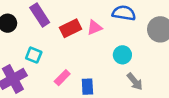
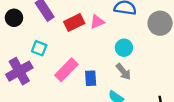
pink rectangle: (62, 78) -> (66, 70), size x1.5
gray arrow: (135, 81) -> (123, 72), moved

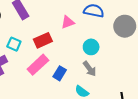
red rectangle: (74, 22) -> (43, 40), moved
blue rectangle: (91, 78) -> (60, 73), turned 32

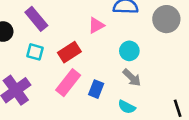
cyan square: (14, 44) -> (35, 52), moved

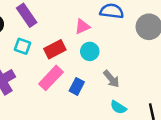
cyan circle: (129, 51) -> (90, 51), moved
cyan semicircle: (127, 107) -> (118, 107), moved

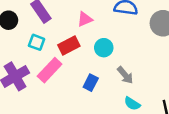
pink triangle: (82, 27) -> (85, 19), moved
pink rectangle: (51, 78) -> (50, 70), moved

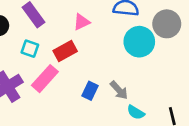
cyan circle: (104, 48) -> (139, 42), moved, size x1.5
gray arrow: (125, 75) -> (119, 90), moved

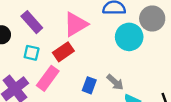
pink triangle: (82, 22) -> (76, 24), size x1.6

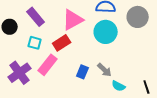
cyan circle: (129, 37) -> (106, 32), moved

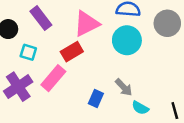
cyan square: (35, 43) -> (28, 52), moved
blue rectangle: (82, 72) -> (96, 99), moved

